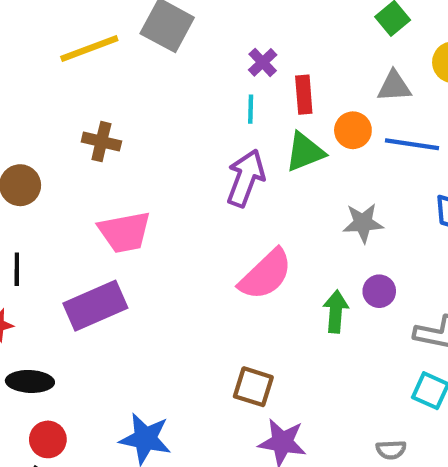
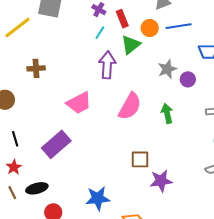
cyan line: (251, 109) -> (100, 33), turned 48
pink trapezoid: (125, 232) -> (79, 103), moved
purple circle: (379, 291) -> (188, 79), moved

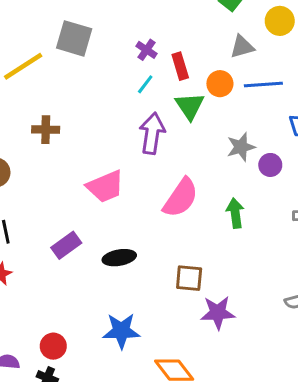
green triangle: (131, 45) -> (190, 106), turned -30
purple rectangle: (56, 144) -> (66, 245), size x0.7
black ellipse: (37, 188) -> (119, 258), moved

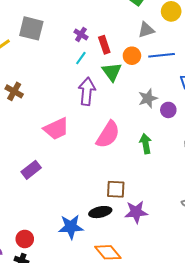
brown cross: (46, 130) -> (14, 91), turned 30
black ellipse: (119, 258) -> (100, 212), moved

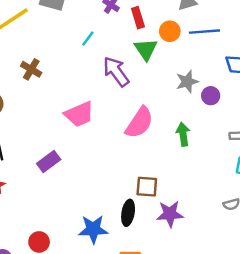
cyan line: (81, 58) -> (88, 39), moved
purple arrow: (87, 91) -> (116, 71), turned -44
black ellipse: (100, 212) -> (128, 213), turned -70

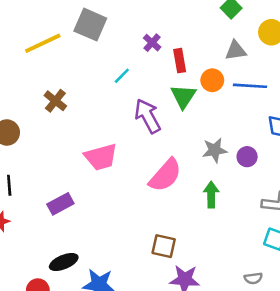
gray star: (187, 82) -> (215, 150), moved
black ellipse: (128, 213) -> (64, 262), moved, turned 50

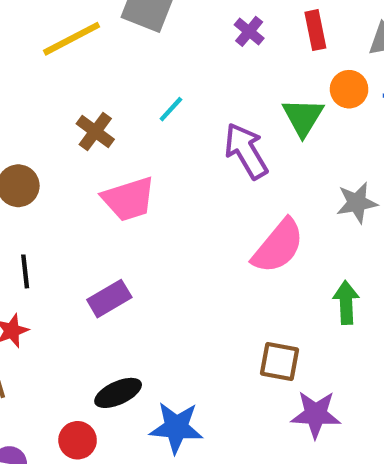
red rectangle: (180, 61) -> (315, 30), moved
cyan line: (122, 76) -> (171, 109), moved
pink trapezoid: (101, 157) -> (129, 199), moved
green arrow: (211, 195) -> (346, 303), moved

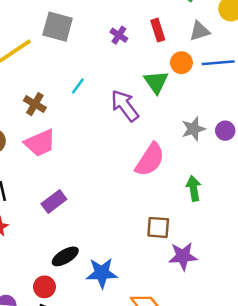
pink trapezoid: (129, 199) -> (40, 143), moved

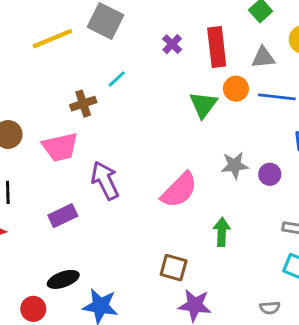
red rectangle: (158, 30) -> (217, 47), size x1.5
cyan line: (78, 86) -> (117, 79), moved
brown cross: (35, 104) -> (83, 104), moved, turned 30
purple arrow: (125, 106) -> (105, 180), moved

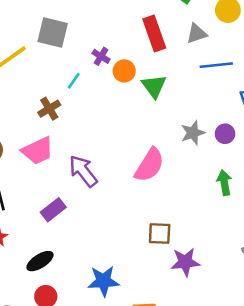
purple cross: (172, 44) -> (101, 56), moved
orange circle: (236, 89) -> (124, 71), moved
green arrow: (222, 232) -> (224, 183), moved
black ellipse: (63, 279) -> (40, 261), moved

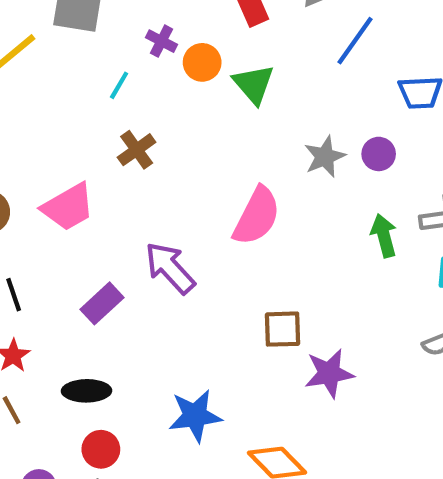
blue line: (216, 65) -> (355, 41), turned -44
brown cross: (49, 109) -> (137, 150), moved
purple arrow: (83, 171) -> (170, 268), moved
black ellipse: (40, 261) -> (87, 391), turned 36

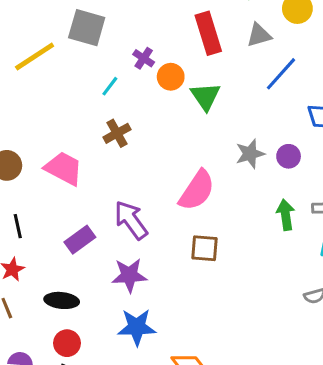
pink trapezoid: (68, 207) -> (64, 168), turned -129
brown square: (282, 329) -> (205, 248), moved
purple star: (329, 373) -> (129, 275), moved

